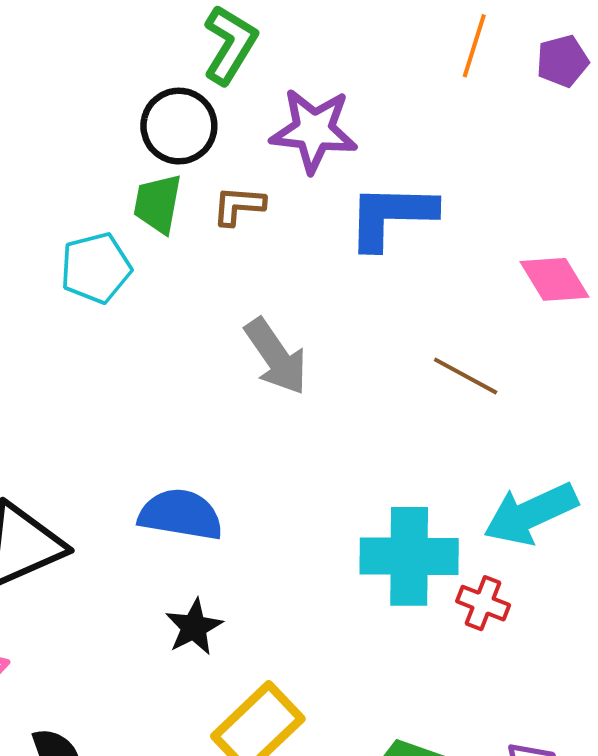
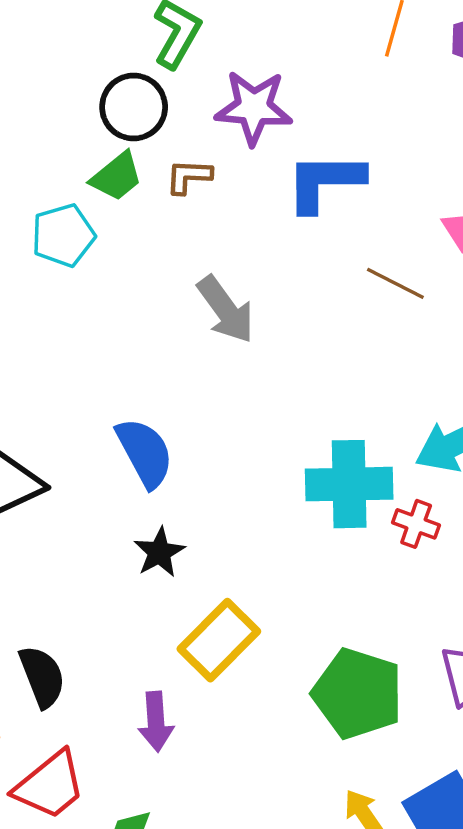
green trapezoid: (158, 204) -> (117, 177), turned -138
brown line: (466, 376) -> (395, 283), moved
blue semicircle: (181, 515) -> (145, 453), turned 54

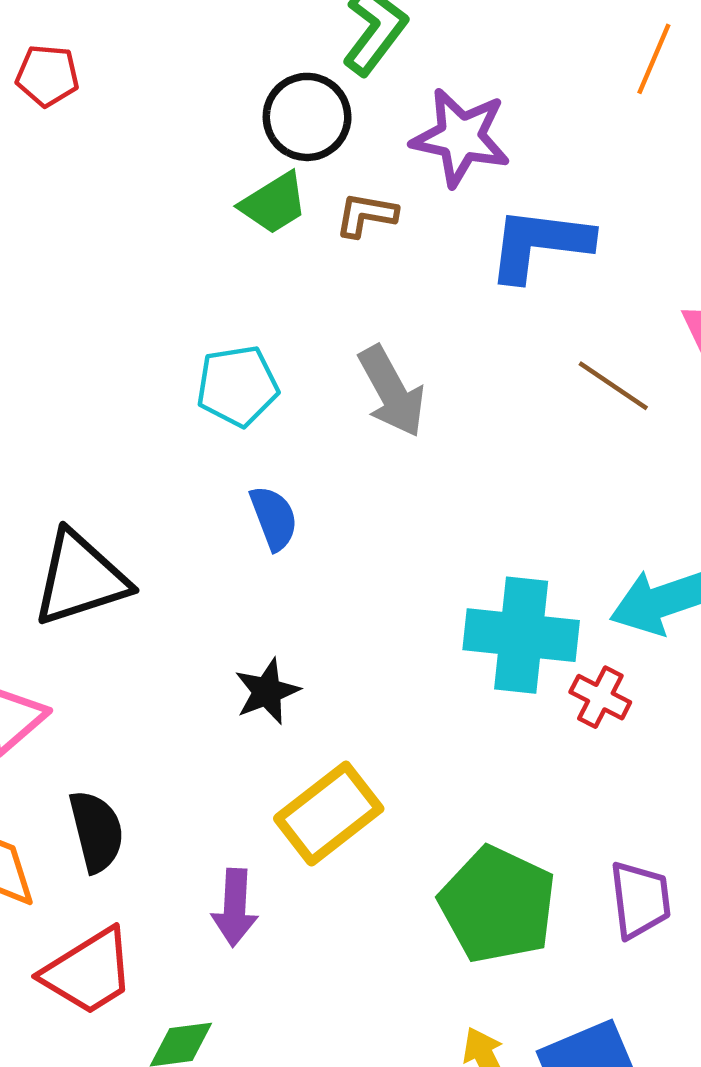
cyan pentagon: (63, 235) -> (237, 386), moved
blue semicircle: (145, 453) -> (274, 518), moved, size x0.7

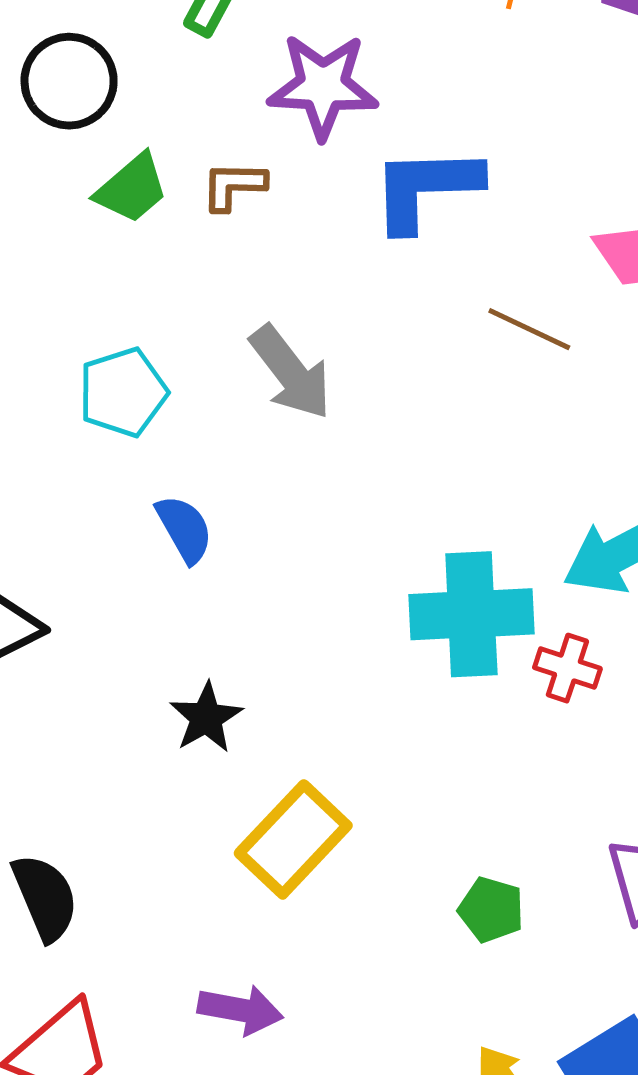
black circle: (307, 117) -> (69, 81), moved
green pentagon: (498, 905) -> (491, 910), size x0.5
purple arrow: (235, 908) -> (240, 1010), moved, turned -74

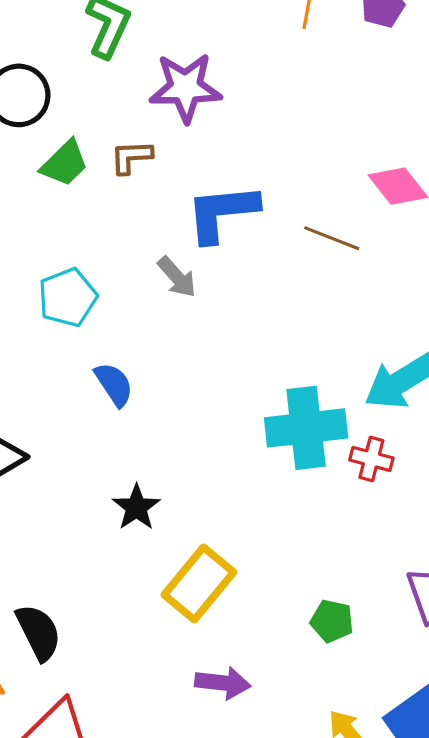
blue L-shape: (426, 188) -> (222, 213), moved
gray arrow: (291, 372) -> (177, 277), size x0.7
purple arrow: (240, 1010) -> (223, 683), moved

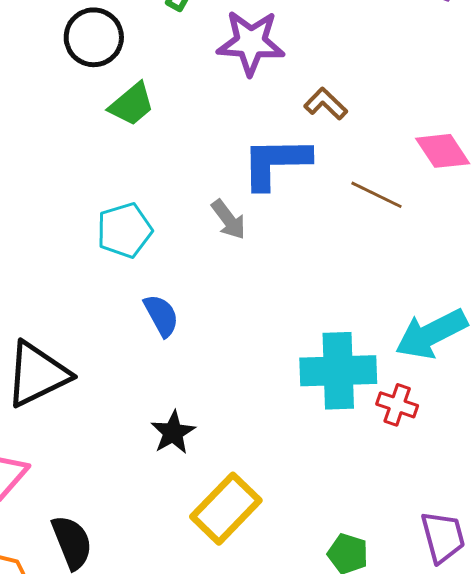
brown L-shape: (131, 157) -> (326, 104), moved, turned 42

